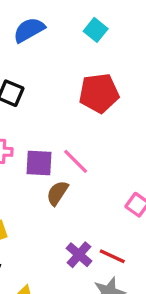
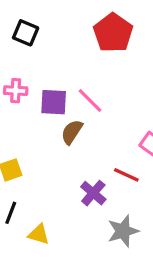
red pentagon: (99, 93) -> (113, 33), turned -30
red line: (112, 256) -> (126, 175), moved

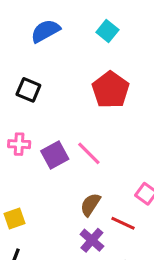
purple square: (54, 102) -> (55, 155), turned -32
brown semicircle: (72, 132) -> (90, 205), moved

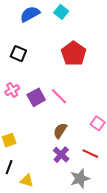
cyan square: (107, 31) -> (61, 12), moved
pink cross: (19, 144) -> (12, 90), turned -32
red line: (123, 223) -> (90, 154), moved

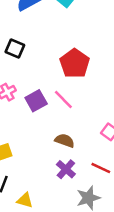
red pentagon: (74, 54) -> (75, 63), moved
brown semicircle: (60, 131) -> (65, 141), turned 77

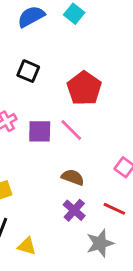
black square: (15, 49) -> (28, 71), moved
purple square: (36, 101) -> (40, 131), turned 30

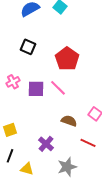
brown semicircle: (73, 177) -> (69, 121), moved
purple cross: (74, 210) -> (46, 144), moved
gray star: (100, 243) -> (67, 167), moved

